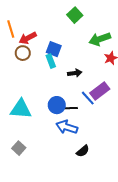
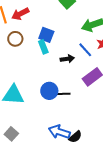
red arrow: (28, 38) -> (20, 14), moved
blue line: (88, 98) -> (85, 50), moved
blue arrow: (67, 127) -> (59, 132), moved

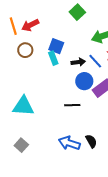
black arrow: (67, 59) -> (78, 62), moved
blue circle: (49, 91) -> (84, 81), moved
black semicircle: (75, 137) -> (91, 141), moved, turned -80

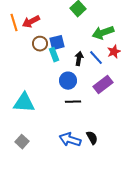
blue square: (56, 46) -> (57, 43), turned -35
brown circle: (25, 50) -> (40, 44), moved
black arrow: (78, 62) -> (79, 59), turned -72
blue circle: (84, 81) -> (68, 81), moved

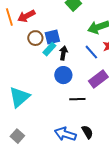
cyan rectangle: (54, 55) -> (49, 49), turned 64
black arrow: (79, 59) -> (63, 53), moved
black line: (73, 102) -> (77, 99), moved
cyan triangle: (24, 103) -> (19, 97), turned -45

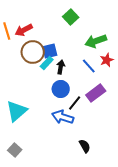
brown circle: (35, 38) -> (33, 52), size x1.5
black line: (77, 99) -> (75, 103), moved, turned -49
blue arrow: (65, 134) -> (63, 117), moved

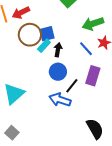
purple rectangle: (96, 93) -> (93, 76), turned -36
black semicircle: (85, 146) -> (95, 129), moved, size x1.5

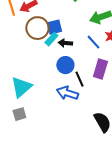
black arrow: (58, 50) -> (65, 43), turned -96
black line: (72, 86) -> (79, 79), turned -63
gray square: (12, 133) -> (19, 114), moved, turned 32

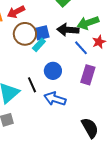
black arrow: (65, 43) -> (68, 30), moved, size x1.5
black line: (79, 79) -> (32, 85), moved

